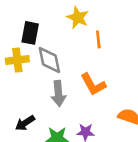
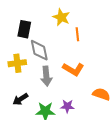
yellow cross: (17, 60) -> (17, 63), moved
orange L-shape: (93, 84) -> (73, 69), turned -30

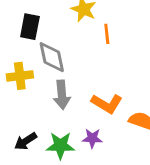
orange L-shape: (73, 69) -> (107, 103), moved
black arrow: (20, 99) -> (26, 141), moved

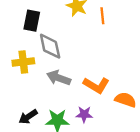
orange line: (107, 34) -> (102, 16), moved
gray arrow: (62, 95) -> (59, 78), turned 115

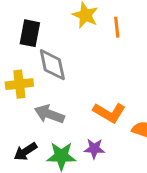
gray arrow: (59, 78) -> (49, 114), moved

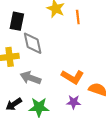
purple star: (94, 149) -> (74, 102), moved

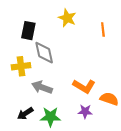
orange line: (78, 17) -> (103, 30), moved

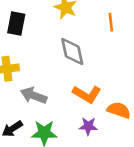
gray diamond: (44, 53) -> (72, 51), moved

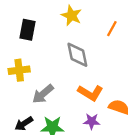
orange line: (111, 22) -> (112, 29), turned 35
gray arrow: (34, 95) -> (43, 94), turned -60

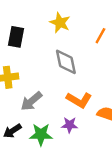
purple star: (92, 121) -> (70, 125), moved

